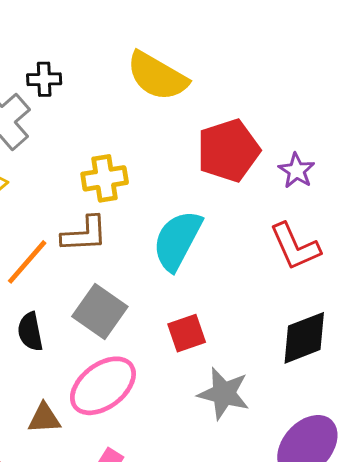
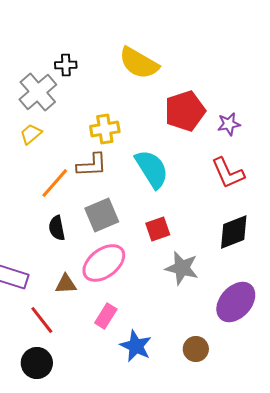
purple star: (297, 171) -> (229, 124), turned 30
cyan semicircle: (177, 240) -> (152, 169), turned 120
gray square: (100, 312) -> (102, 215), turned 32

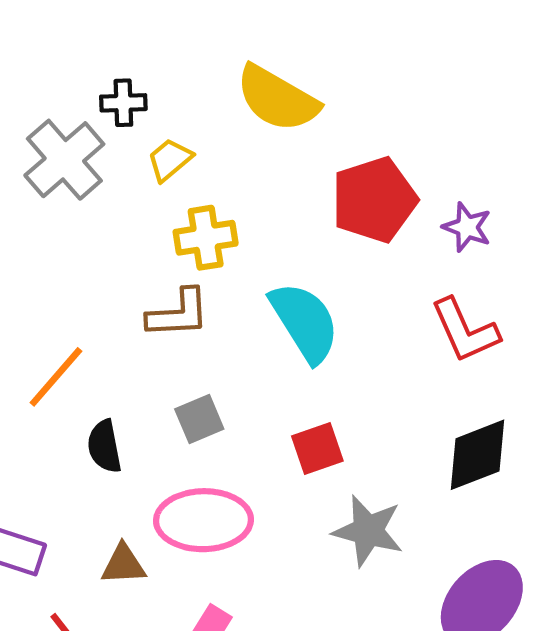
purple star: (229, 124) -> (467, 227), turned 30
yellow trapezoid: (31, 134) -> (170, 160), moved
orange line: (55, 183) -> (56, 377), moved
gray square: (102, 215) -> (199, 419), size x0.7
pink ellipse: (104, 263) -> (203, 520), turned 36

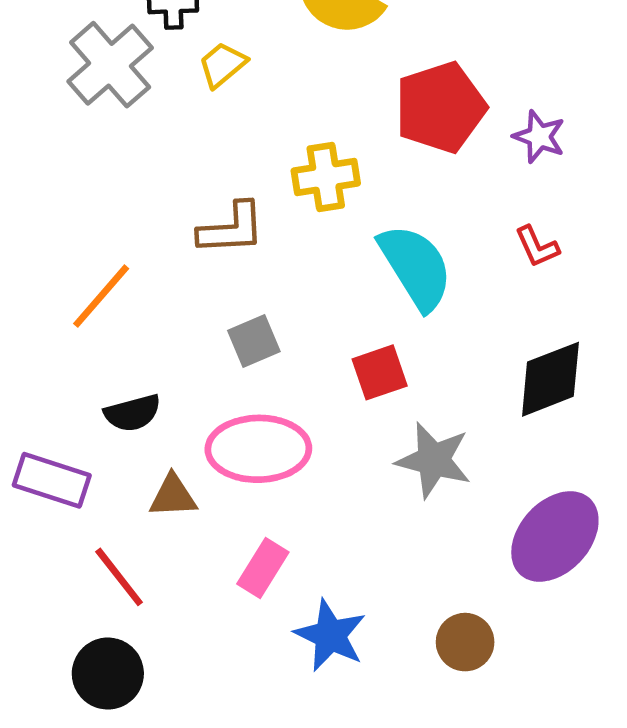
yellow cross: (206, 238) -> (326, 177), moved
cyan semicircle: (305, 322) -> (416, 267), moved
red L-shape: (465, 330) -> (537, 247), size x0.6
black semicircle: (104, 446) -> (133, 413), moved, turned -94

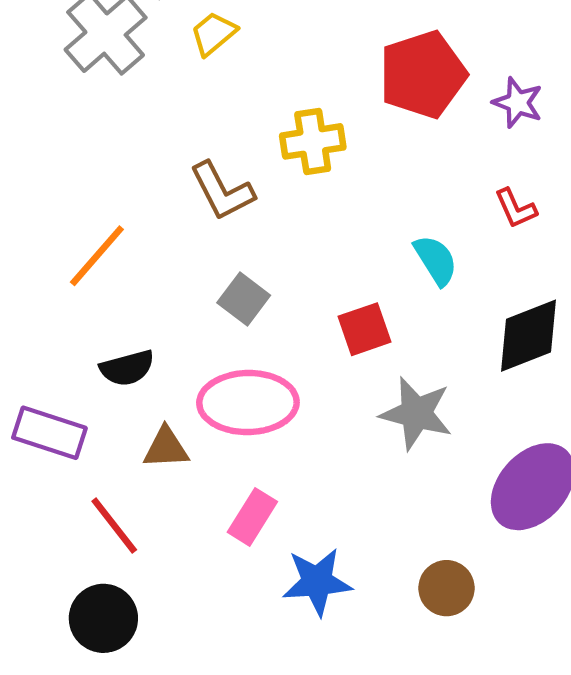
brown L-shape: (231, 229) -> (222, 191), turned 66
cyan semicircle: (416, 267) -> (436, 260), moved, size x0.6
gray square: (254, 341) -> (244, 299), turned -30
blue star: (330, 635) -> (317, 582), turned -30

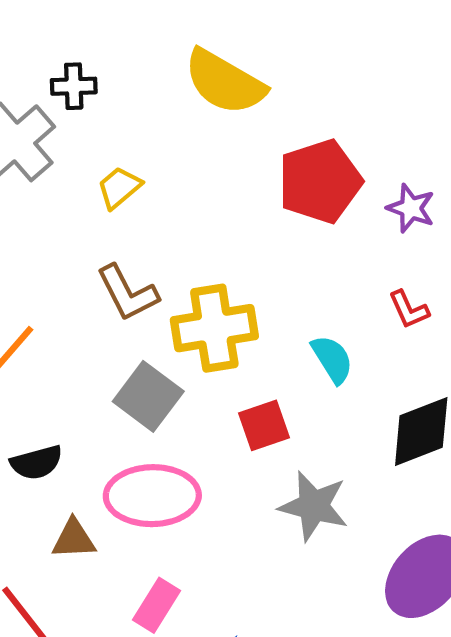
yellow trapezoid: (213, 34) -> (119, 188), moved
yellow cross: (313, 141) -> (214, 328), moved, size x1.4
gray square: (244, 299) -> (148, 396), size x1.4

